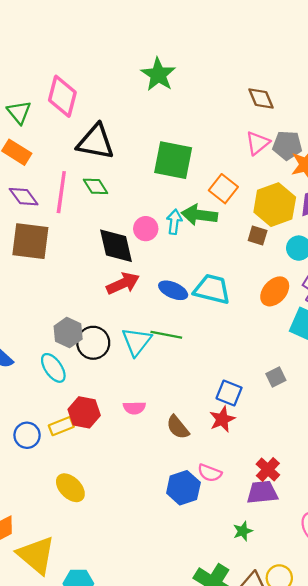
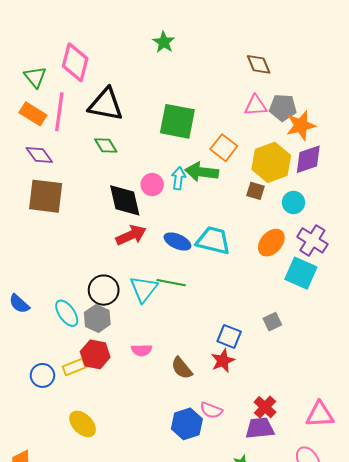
green star: (158, 75) -> (164, 42), size x0.7
pink triangle: (258, 143) -> (255, 105), turned 35
pink line: (61, 192) -> (59, 112), moved
gray hexagon: (68, 333) -> (97, 318), moved

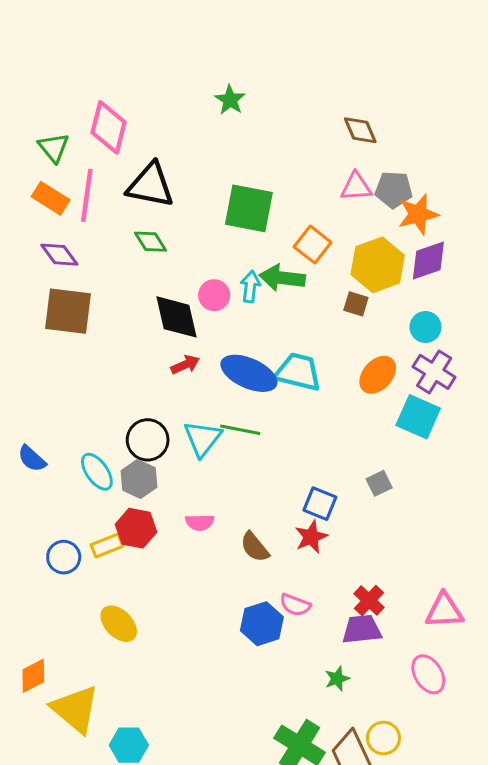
cyan circle: (293, 202) -> (425, 327), moved
red arrow: (131, 235) -> (185, 365), size x0.7
blue ellipse: (177, 242) -> (249, 373), size x1.5

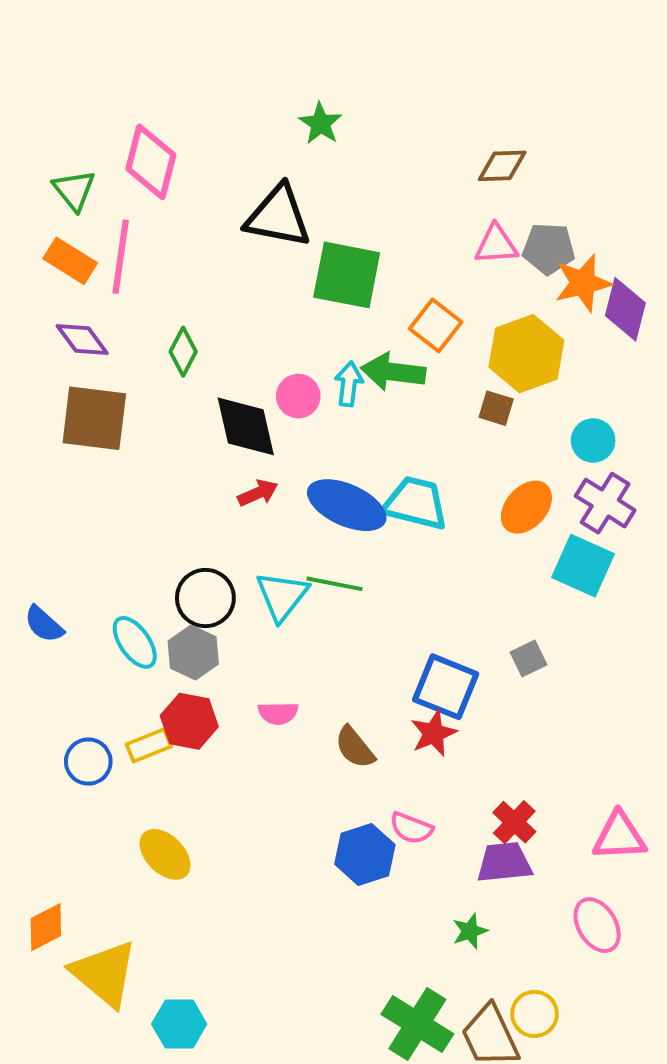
brown diamond: (360, 130) -> (502, 166), turned -69
black triangle: (150, 185) -> (278, 216), moved
green diamond: (150, 242) -> (183, 352), moved, turned 60
purple diamond: (428, 260) -> (625, 309), moved, turned -57
blue square: (320, 504) -> (446, 687), size x1.4

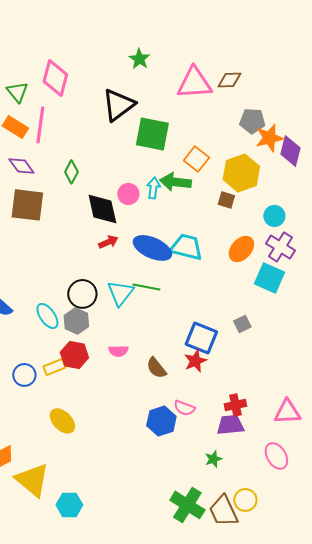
black triangle: (278, 216) -> (118, 105), turned -48
pink triangle: (496, 245) -> (194, 83), moved, size x1.6
red cross: (514, 822) -> (235, 405), turned 35

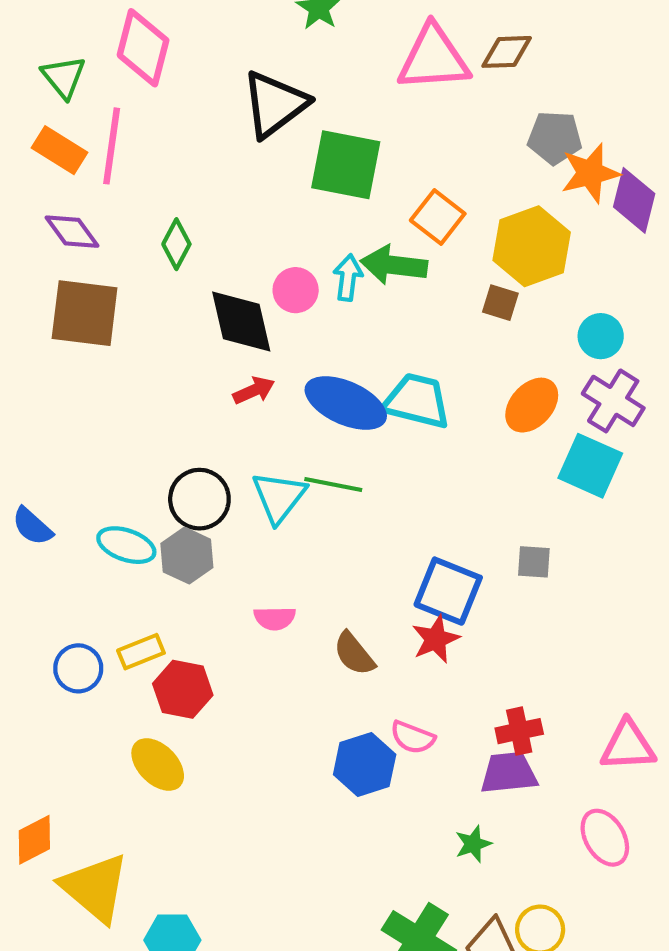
cyan ellipse: (47, 316) -> (126, 545), turned -36
gray square: (242, 324) -> (534, 562), turned 30
red hexagon: (74, 355) -> (183, 689), moved

